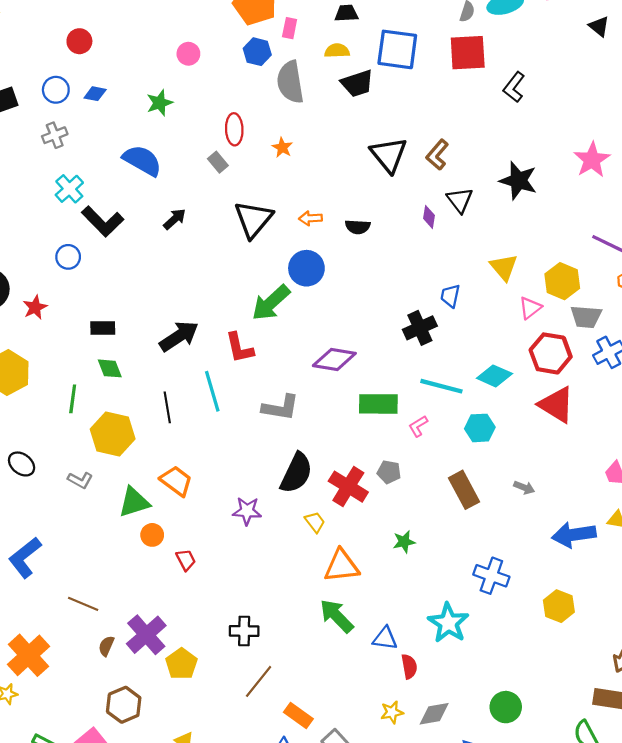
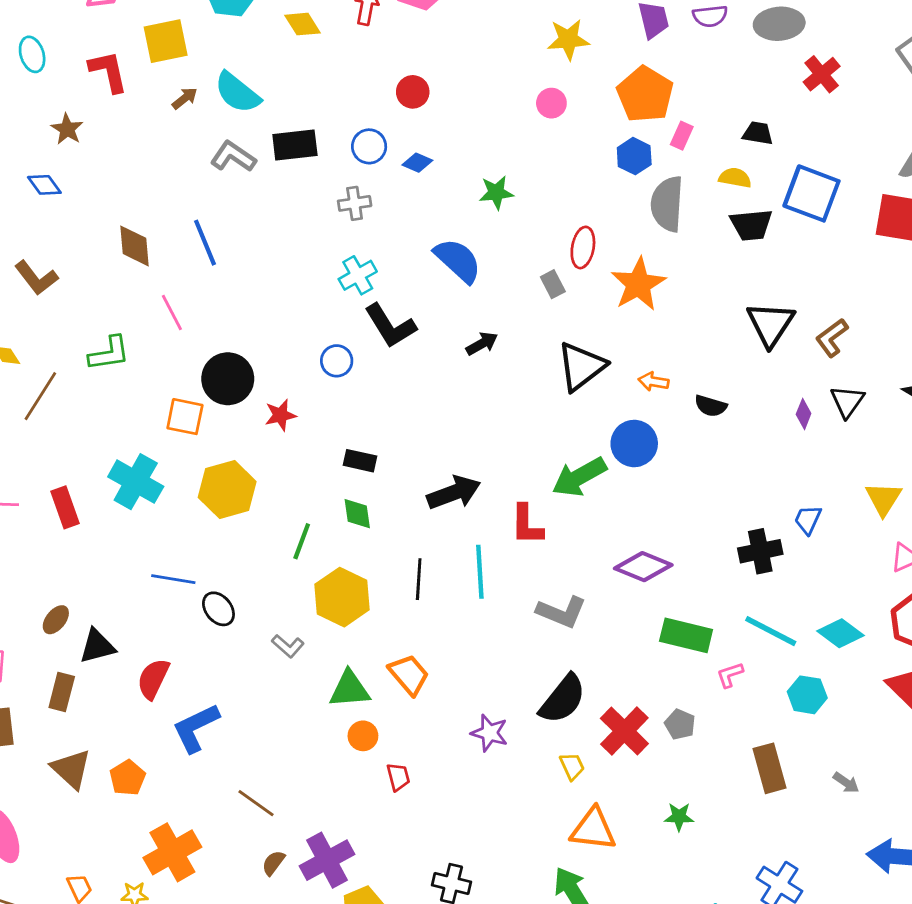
pink circle: (188, 54) -> (551, 103), moved
orange star: (282, 148) -> (638, 284), size x2.0

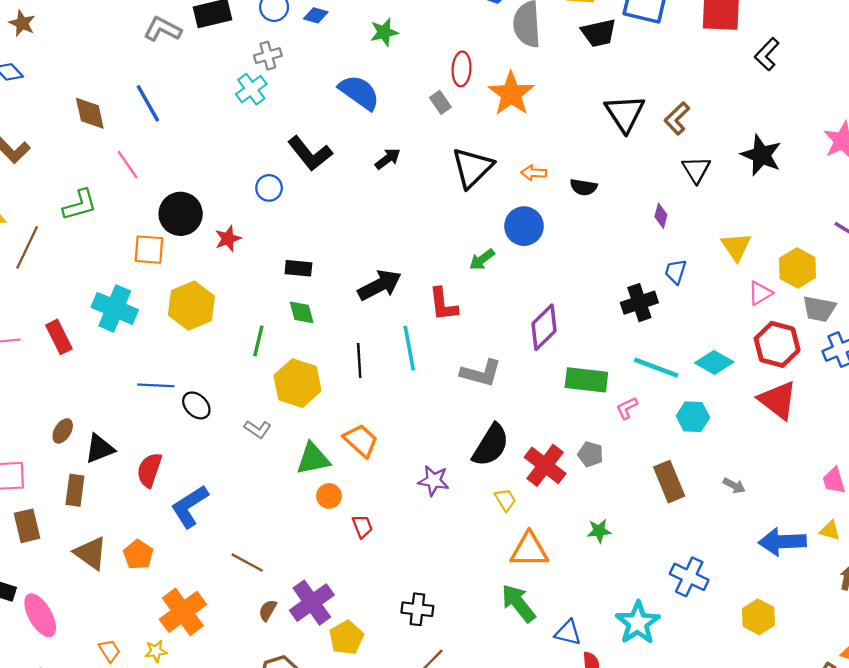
cyan cross: (358, 275) -> (251, 89), moved
purple diamond: (804, 414) -> (661, 216), moved
green arrow: (579, 477) -> (482, 259), size x0.6
purple diamond: (643, 567) -> (544, 327), turned -60

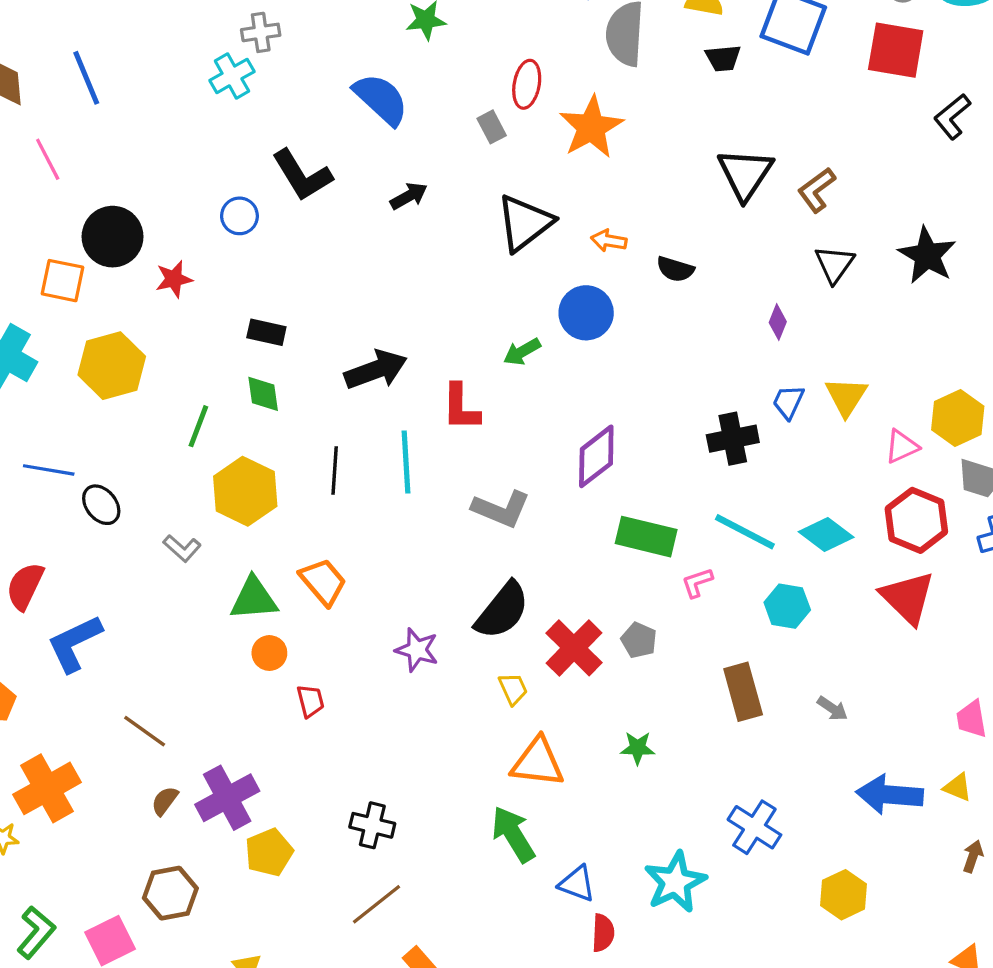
black trapezoid: (599, 33) -> (723, 58), size x0.7
yellow triangle: (736, 247) -> (846, 397), moved

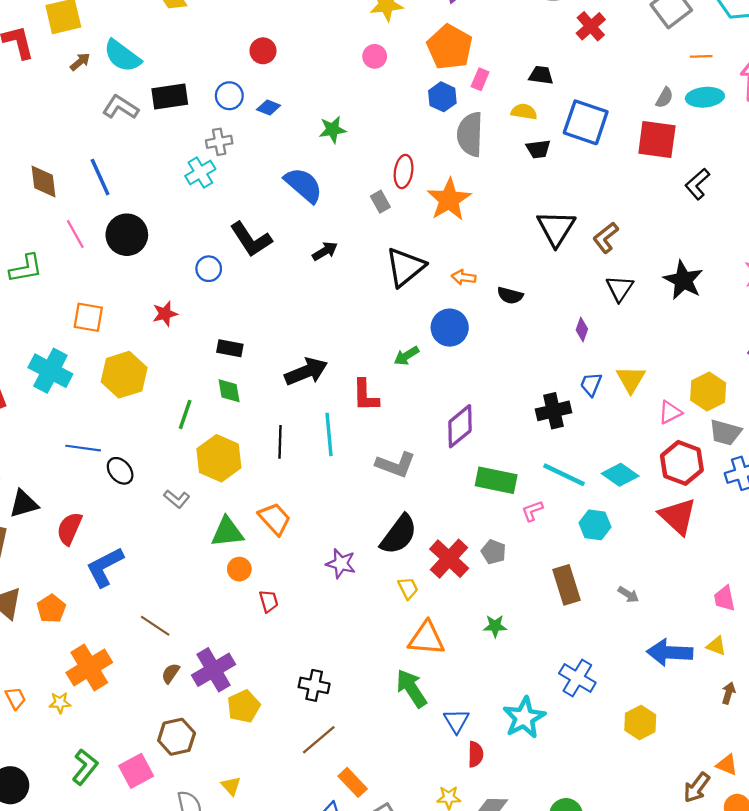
black circle: (113, 237) -> (127, 235), moved
blue triangle: (577, 884) -> (456, 721), turned 40

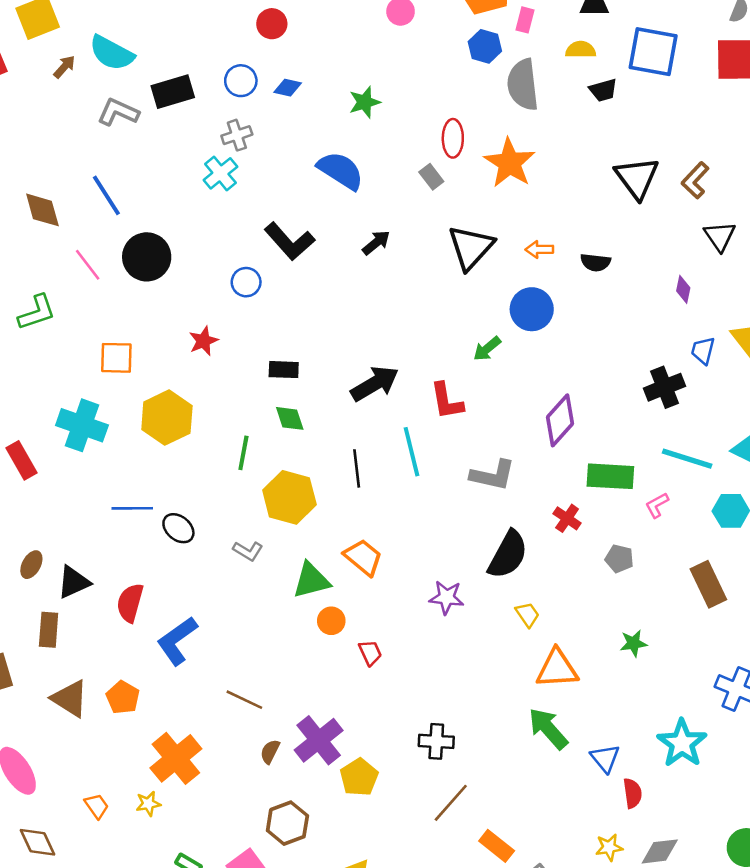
red cross: (449, 559) -> (567, 518), moved, size x0.6

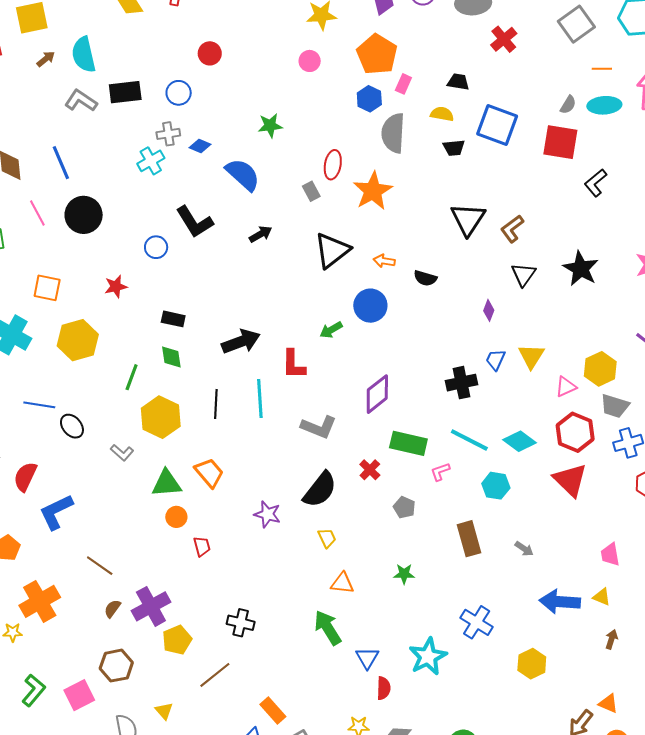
cyan semicircle: (112, 53) -> (84, 55), turned 39
blue diamond: (288, 88) -> (200, 146), moved
orange triangle: (557, 669) -> (342, 583), size x0.7
brown line: (451, 803) -> (215, 675), moved

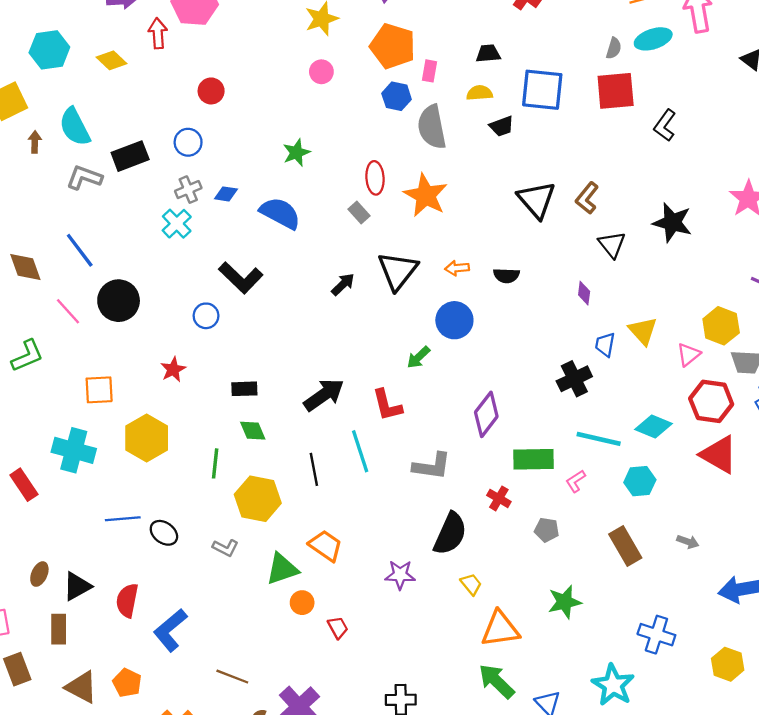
brown arrow: (46, 59) -> (35, 142), turned -36
black arrow: (260, 234) -> (343, 284), moved
green star: (404, 574) -> (565, 602), size x1.4
orange triangle: (342, 583) -> (500, 629), size x1.5

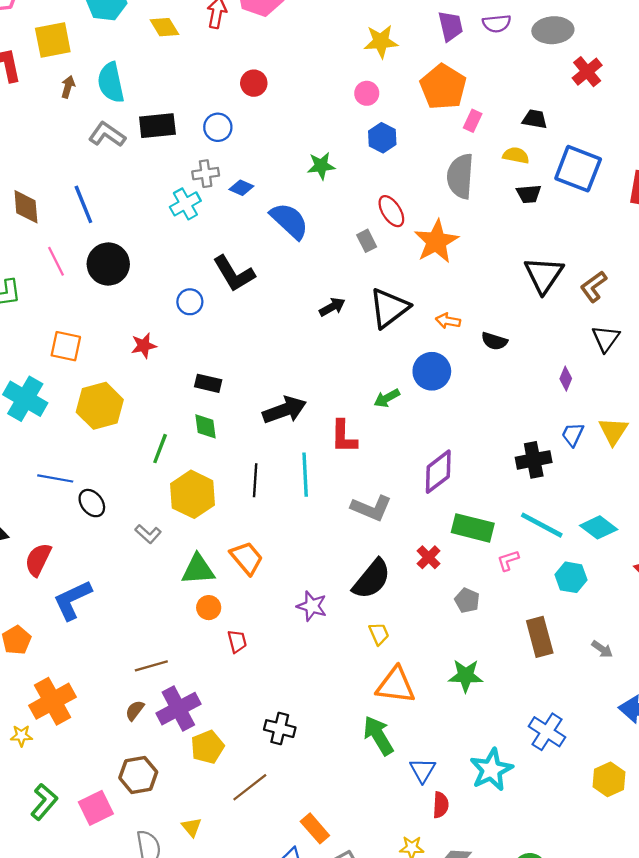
blue hexagon: (397, 96) -> (382, 138), moved
red ellipse: (375, 178) -> (391, 211), turned -44
brown line: (232, 677) -> (151, 666), moved, turned -52

